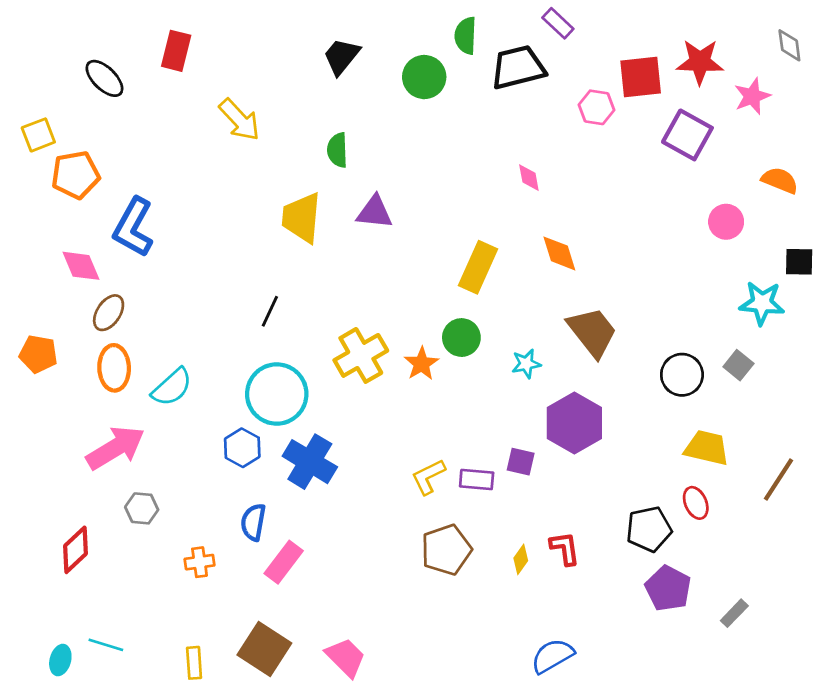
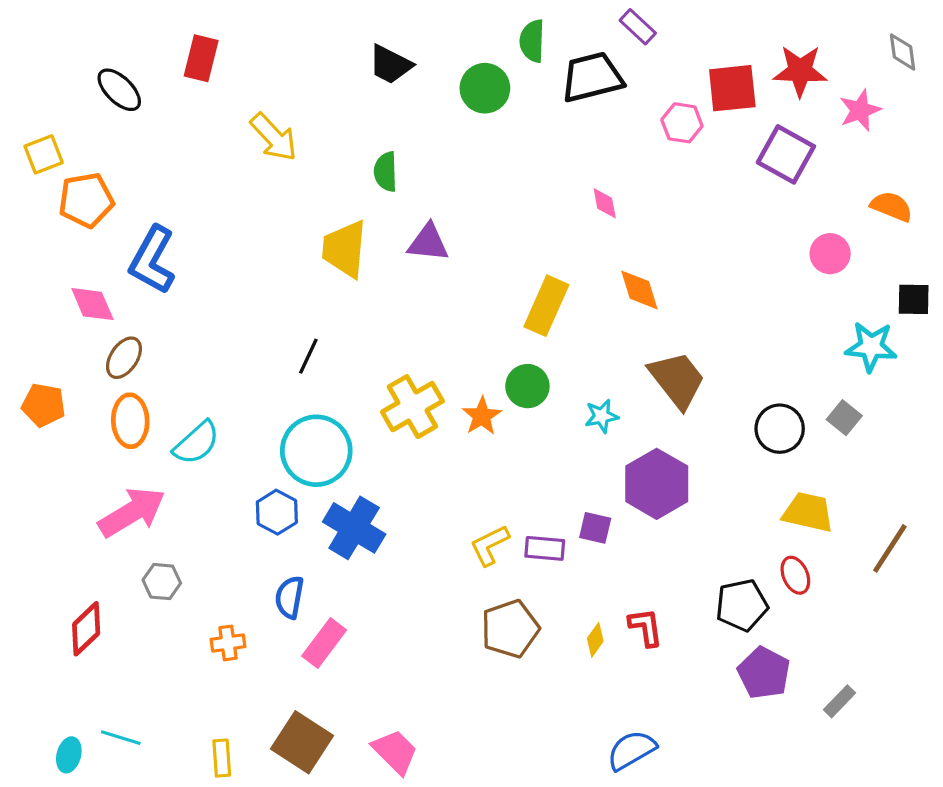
black trapezoid: (342, 56) -> (390, 65), turned -102

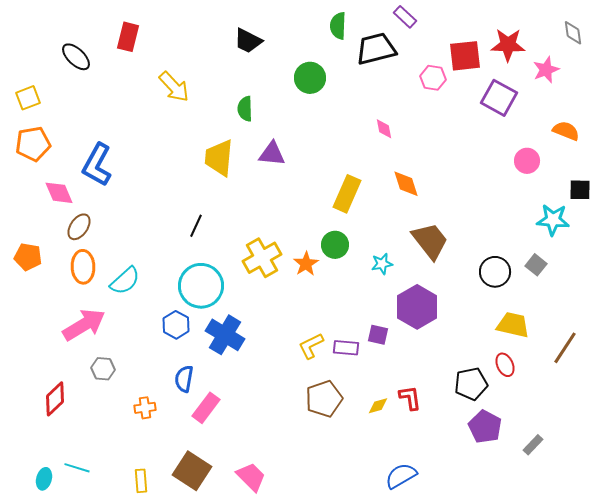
green circle: (485, 88) -> (310, 78), moved
orange pentagon: (86, 200) -> (33, 144), moved
yellow diamond: (595, 640) -> (378, 406), turned 40

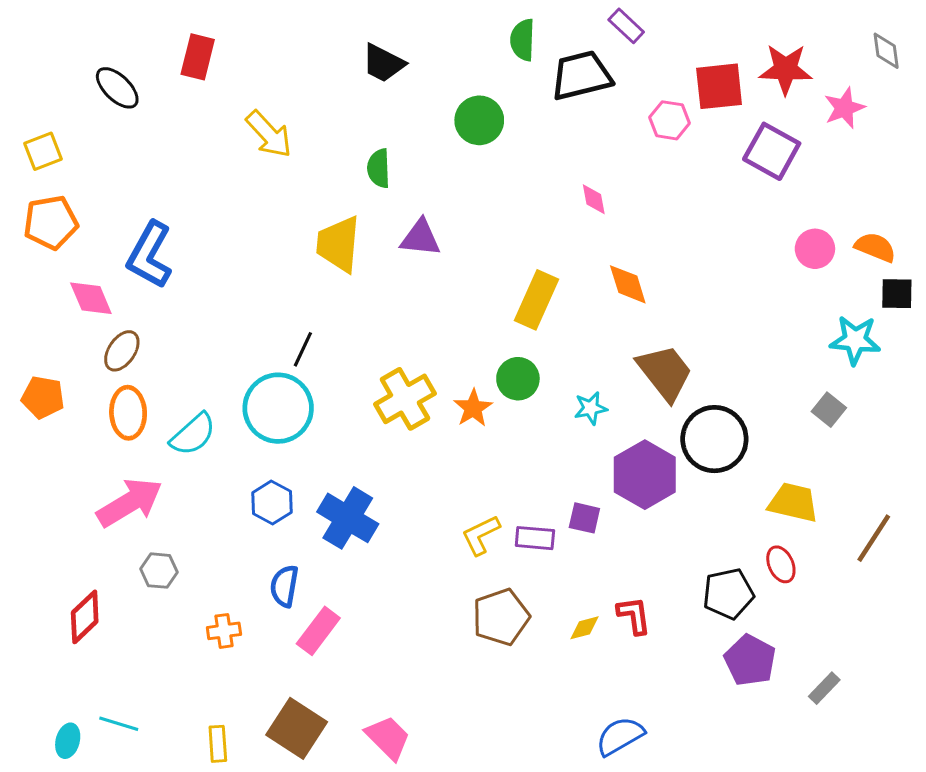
orange semicircle: (566, 131) -> (875, 247), moved
black circle: (495, 272) -> (714, 439), moved, size x1.4
cyan circle: (201, 286) -> (278, 408), moved

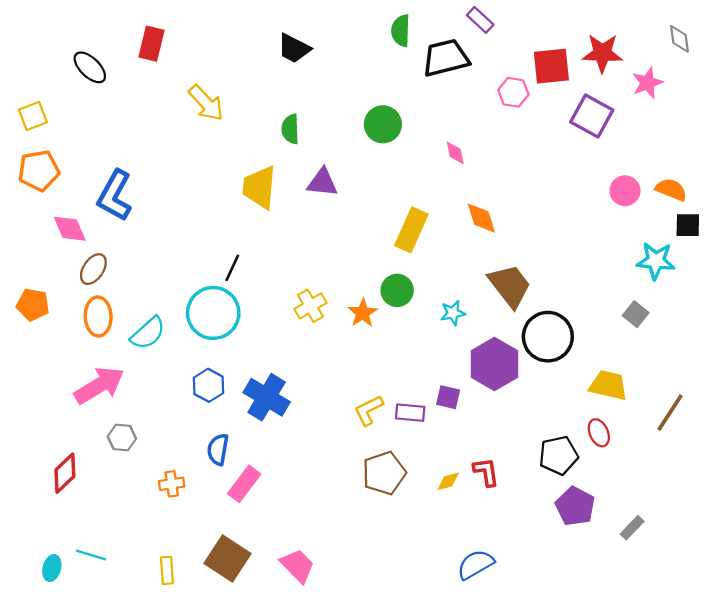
green circle: (479, 120) -> (383, 124), moved
yellow cross: (405, 399) -> (311, 306), size x0.7

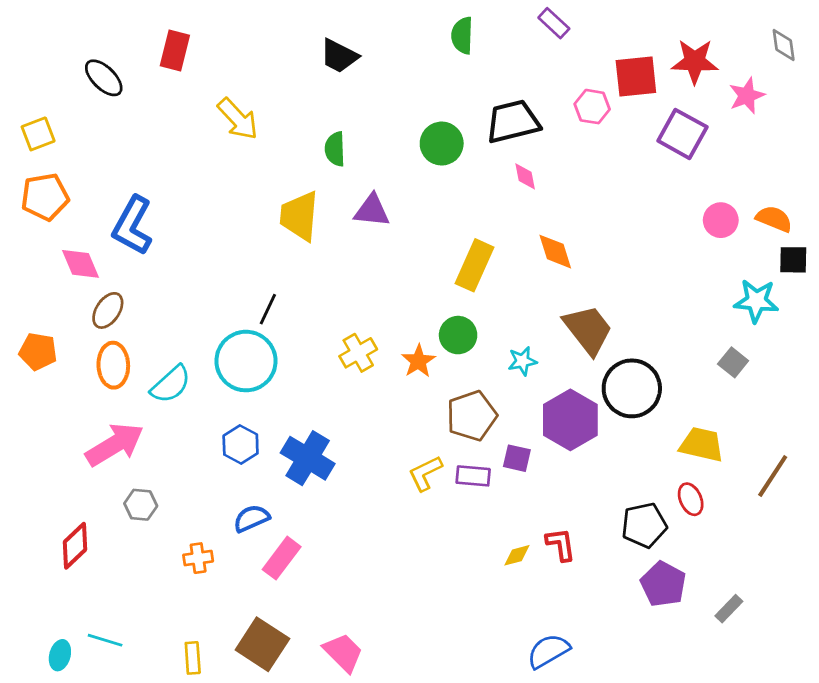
black trapezoid: (446, 58) -> (513, 122), moved
blue semicircle: (218, 449) -> (251, 518), turned 56
brown pentagon: (384, 473) -> (472, 416), moved

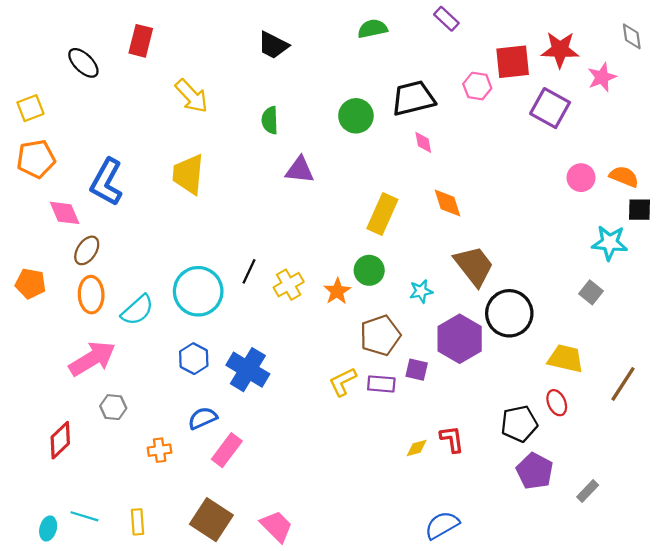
green semicircle: (462, 35) -> (372, 29), turned 76
yellow trapezoid: (299, 216) -> (188, 174), moved
black line: (268, 309) -> (249, 271), moved
yellow rectangle: (193, 658) -> (137, 522), moved

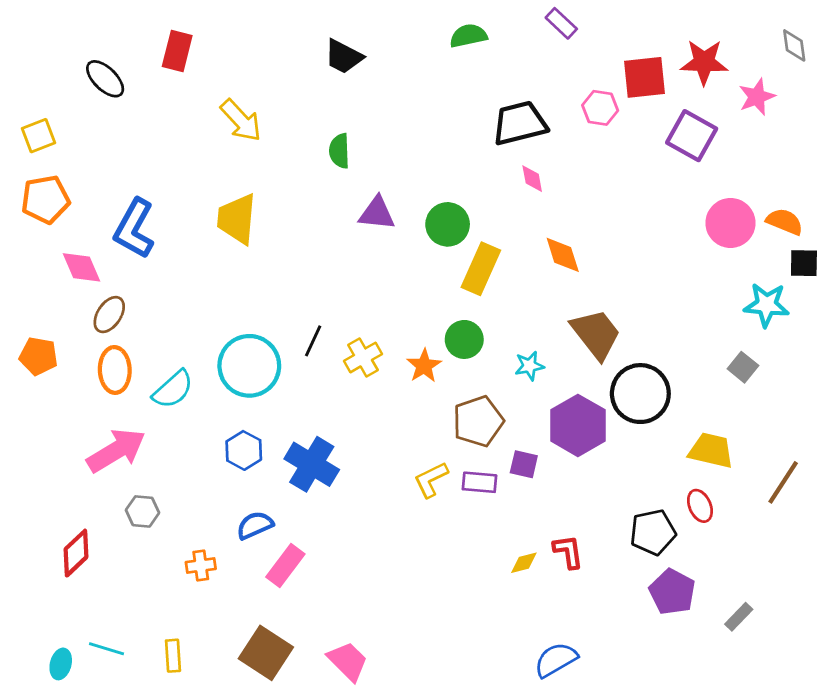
green circle: (356, 116) -> (448, 224), moved
pink circle: (581, 178) -> (730, 223), size x1.4

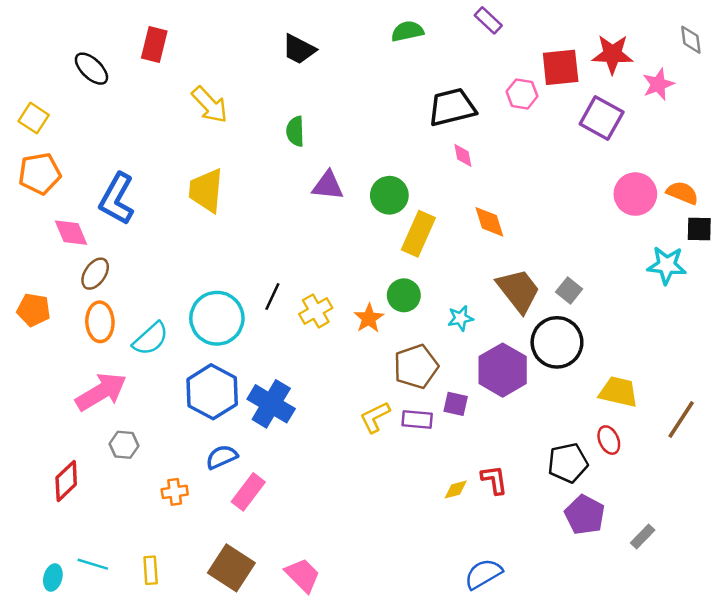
yellow square: (39, 136) -> (34, 118), turned -36
gray square: (743, 367) -> (569, 290), moved
blue hexagon: (244, 450) -> (212, 392), size x1.6

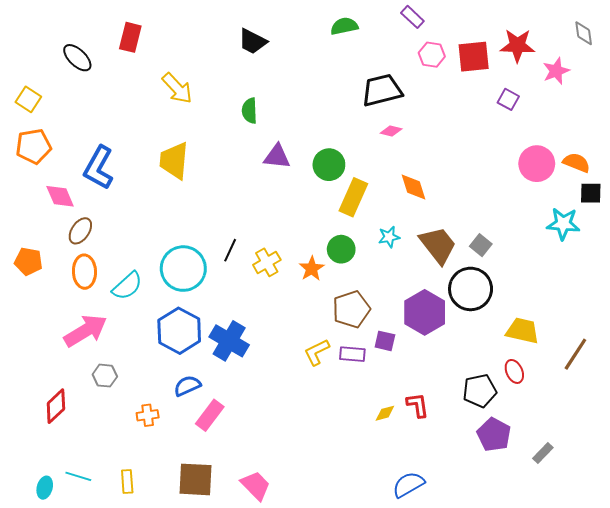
pink hexagon: (522, 94) -> (432, 55), moved
purple square: (602, 118) -> (508, 99), size x0.6
pink diamond: (463, 155) -> (391, 131), turned -65
cyan star: (460, 318) -> (389, 237), moved
brown square: (231, 568) -> (195, 479), turned -30

